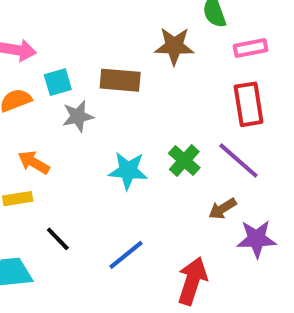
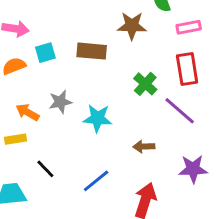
gray star: (78, 116) -> (60, 102), moved
green cross: (184, 160) -> (145, 84), moved
brown arrow: (222, 209) -> (144, 147), moved, turned 30

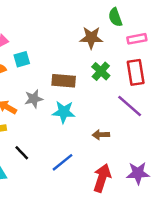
brown rectangle: (92, 51) -> (64, 81), moved
green cross: (145, 84) -> (101, 71), moved
purple star: (193, 169) -> (138, 173), moved

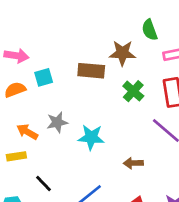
brown rectangle: (64, 81) -> (91, 71), moved

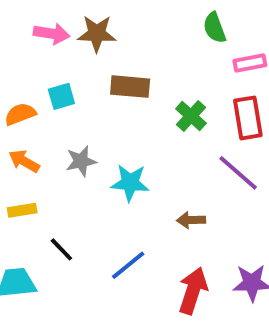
brown star: (122, 53) -> (97, 34), moved
pink arrow: (16, 56) -> (52, 34), moved
orange arrow: (27, 132) -> (24, 161), moved

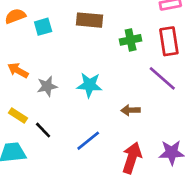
orange semicircle: (20, 114) -> (15, 16), moved
green cross: (191, 116) -> (131, 40), turned 36
gray star: (81, 161) -> (47, 86), moved
yellow rectangle: (22, 210) -> (18, 115), moved, turned 42

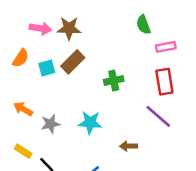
orange semicircle: (15, 16) -> (21, 58), turned 144
brown rectangle: (89, 20) -> (73, 62), moved, turned -50
green cross: (131, 40) -> (114, 80), moved

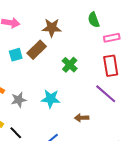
brown star: (69, 28) -> (52, 28), moved
green cross: (114, 80) -> (70, 65), turned -35

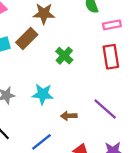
purple line: (106, 94) -> (105, 109), moved
brown arrow: (82, 118) -> (69, 116), moved

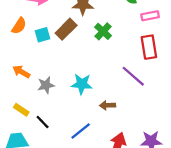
green cross: (64, 56) -> (103, 31), moved
purple line: (105, 109) -> (133, 76), moved

